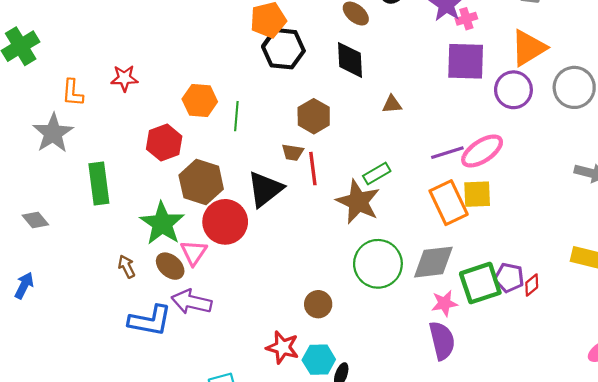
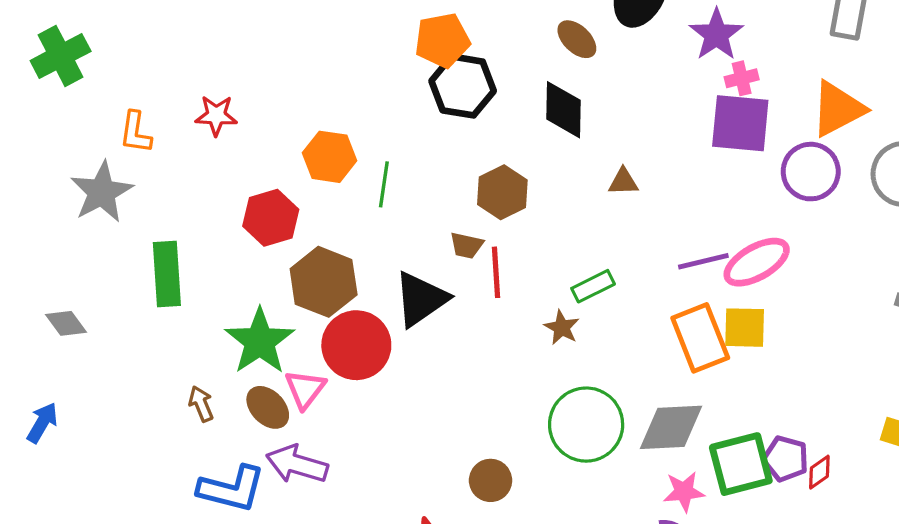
pink cross: (466, 19) -> (742, 78), moved
brown star: (358, 202) -> (562, 328), size x0.5

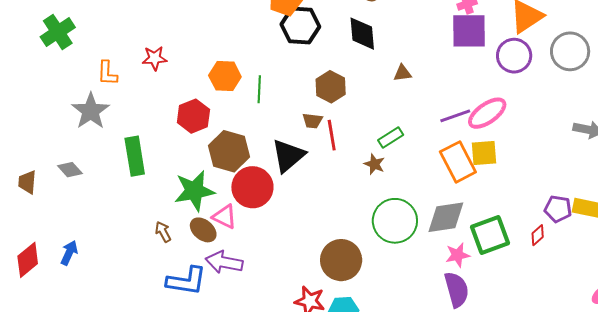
gray diamond: (66, 323) -> (70, 170), moved
green star: (260, 341) -> (194, 191), turned 30
pink triangle: (305, 389) -> (224, 217), turned -36
purple pentagon: (785, 459) -> (558, 209), moved
brown circle: (491, 480) -> (341, 260), size x1.6

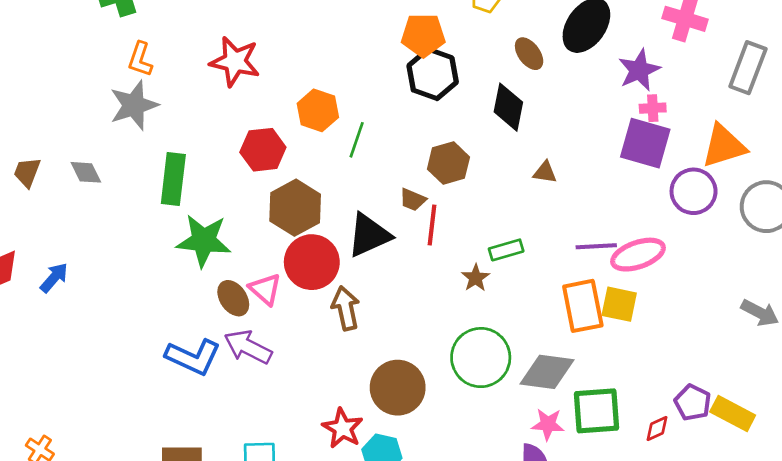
red star: (155, 58) -> (235, 62), size x1.5
orange L-shape: (107, 73) -> (140, 59), moved
green star: (194, 191) -> (204, 241), moved
brown arrow: (163, 232) -> (346, 308), moved, size x1.5

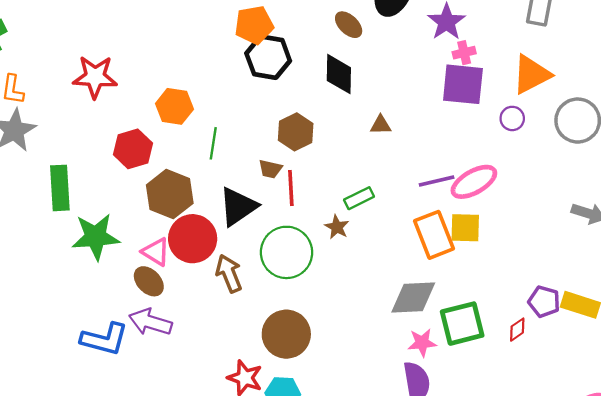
green line: (357, 140) -> (213, 143), moved
purple circle: (694, 191) -> (512, 118), size x0.6
pink triangle: (265, 289) -> (156, 252), moved
brown ellipse: (233, 298) -> (149, 281), moved
green circle: (481, 358) -> (287, 252), moved

